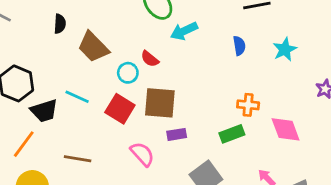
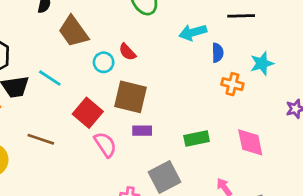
cyan arrow: (184, 31) -> (193, 32), moved
orange cross: (248, 105) -> (232, 84), moved
red square: (120, 109) -> (88, 113), moved

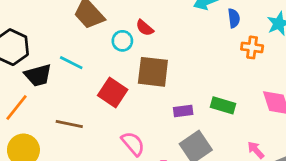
purple rectangle: (142, 131) -> (183, 111), moved
green rectangle: (197, 139) -> (223, 105), turned 35
pink semicircle: (105, 145) -> (133, 144), moved

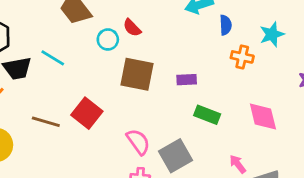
red square: (113, 93) -> (87, 113), moved
purple rectangle: (183, 111) -> (187, 80), moved
pink semicircle: (133, 144) -> (138, 142), moved

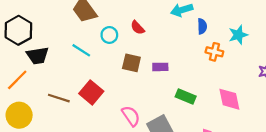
red semicircle: (132, 28) -> (138, 28), moved
cyan line: (53, 58) -> (81, 50), moved
brown square: (137, 74) -> (131, 63), size x0.7
purple rectangle: (187, 80) -> (160, 67), moved

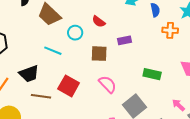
black trapezoid: (38, 56) -> (29, 74), moved
purple rectangle: (160, 67) -> (125, 40), moved
pink semicircle: (131, 116) -> (108, 84), moved

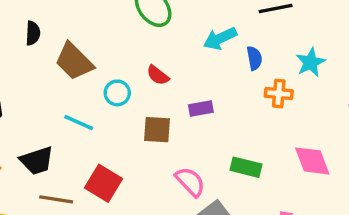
pink semicircle: (108, 84) -> (190, 182), moved

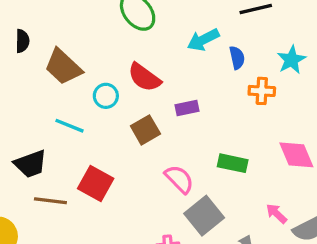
red semicircle: (158, 75) -> (144, 77), size x1.5
brown square: (157, 130) -> (145, 130), turned -32

